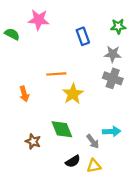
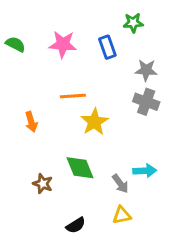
pink star: (39, 20) -> (63, 44), moved
green star: (118, 26) -> (133, 23), moved
black semicircle: (73, 161) -> (76, 225), moved

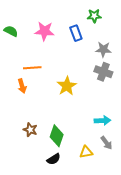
orange line: (73, 96) -> (32, 68), moved
green diamond: (80, 168) -> (57, 136), moved, turned 40
gray arrow: (120, 184) -> (106, 143), moved

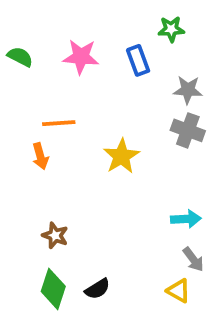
green diamond: (57, 136) -> (53, 289), moved
yellow triangle: (86, 152) -> (179, 291), moved, turned 40

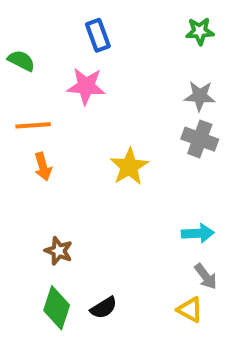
green star: (171, 29) -> (200, 31), moved
pink star: (81, 57) -> (86, 86), moved
blue rectangle: (138, 60) -> (98, 35), moved
orange line: (59, 123) -> (33, 125), moved

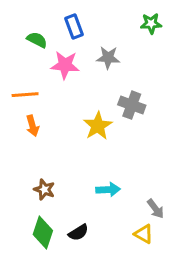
green semicircle: (21, 61) -> (37, 40), moved
gray star: (200, 96) -> (108, 58), moved
gray cross: (200, 139) -> (132, 105), moved
cyan arrow: (198, 233) -> (108, 190), moved

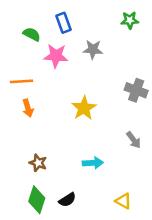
gray cross: (132, 105) -> (136, 90), moved
gray arrow: (156, 209) -> (134, 140), moved

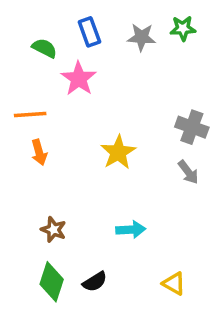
gray star: (93, 49) -> (142, 37), moved
pink star: (56, 56) -> (79, 79), turned 30
gray arrow: (134, 140) -> (188, 172), moved

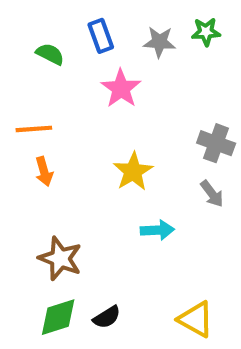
pink star: (79, 79) -> (121, 88), moved
brown star: (53, 230) -> (60, 258), size x1.5
cyan arrow: (131, 230) -> (157, 230), moved
green diamond: (52, 282) -> (58, 317), turned 54
yellow triangle: (174, 284) -> (196, 319), size x1.4

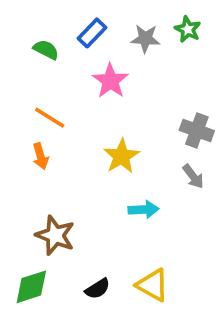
green star: (206, 32) -> (188, 29), turned 30
blue rectangle: (101, 36) -> (92, 33), turned 64
orange line: (34, 129) -> (50, 118), moved, turned 36
green diamond: (58, 317) -> (31, 287), moved
yellow triangle: (196, 319) -> (153, 285), moved

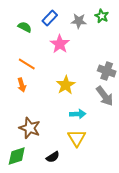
gray arrow: (193, 176) -> (105, 96), size x1.5
yellow triangle: (153, 285) -> (77, 138), moved, turned 30

